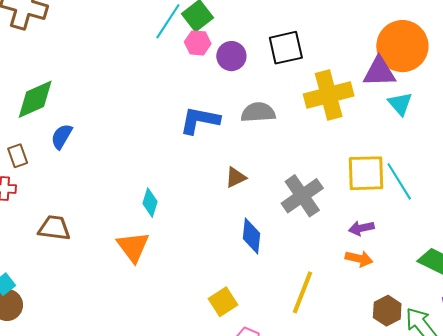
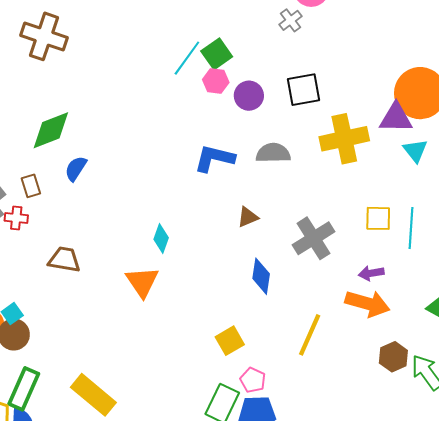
yellow square: (366, 173) -> (378, 218), size x0.7
cyan line: (399, 181) -> (411, 228), turned 33
orange arrow: (359, 259) -> (367, 304), size x1.6

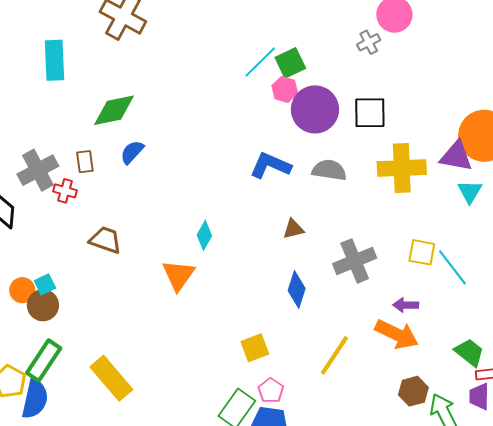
purple circle: (249, 96) -> (315, 109), size x1.6
cyan line: (411, 228) -> (452, 267), turned -51

